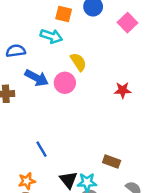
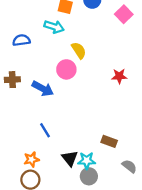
blue arrow: (37, 78) -> (43, 89), moved

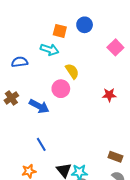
pink square: (124, 14) -> (115, 47), moved
brown cross: (12, 80) -> (11, 98), turned -32
brown rectangle: (109, 141) -> (115, 157), moved

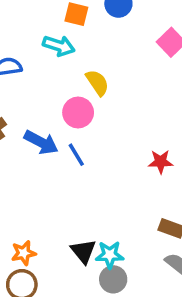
red star: (109, 95) -> (161, 162), moved
blue line: (41, 144) -> (76, 155), moved

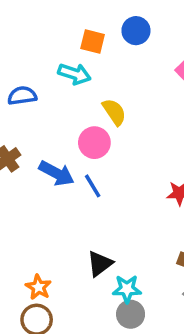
black triangle: (83, 251) -> (100, 264), moved, turned 32
orange star: (24, 253) -> (38, 287), turned -30

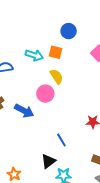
orange square: (93, 41) -> (55, 52), moved
blue line: (93, 186) -> (61, 140), moved

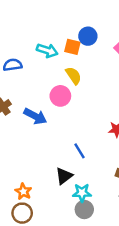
blue circle: (69, 31) -> (88, 36), moved

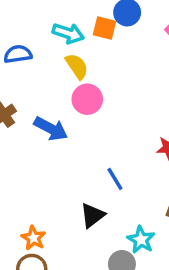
yellow semicircle: (74, 76) -> (77, 66), moved
cyan star: (82, 193) -> (141, 240), moved, turned 30

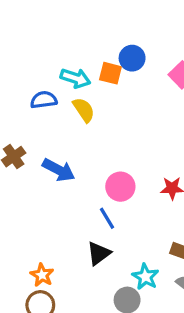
blue semicircle: (18, 54) -> (44, 100), moved
pink circle: (87, 99) -> (120, 187), moved
blue line: (115, 179) -> (107, 218), moved

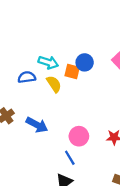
blue circle: (132, 58) -> (85, 62), moved
orange square: (110, 73) -> (72, 72), moved

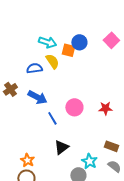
blue semicircle: (27, 77) -> (34, 68), moved
blue line: (70, 158) -> (52, 118), moved

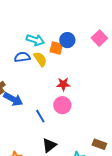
blue semicircle: (34, 68) -> (22, 57), moved
blue arrow: (37, 97) -> (13, 99), moved
red star: (105, 108) -> (63, 84), moved

